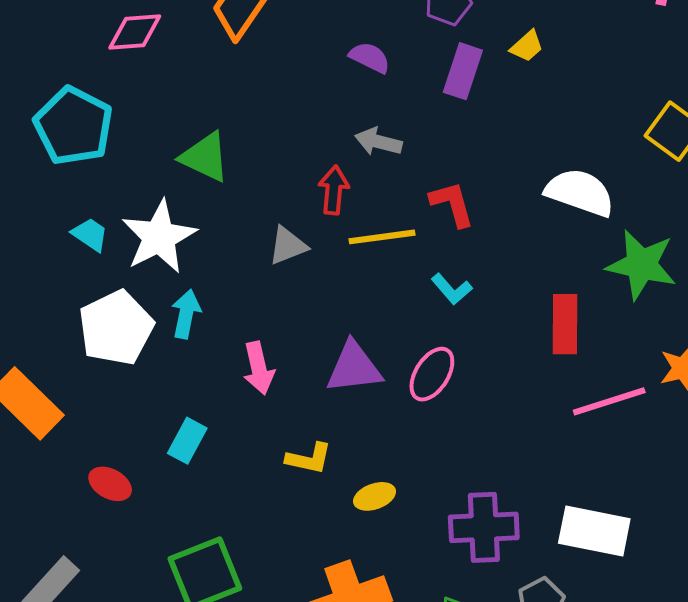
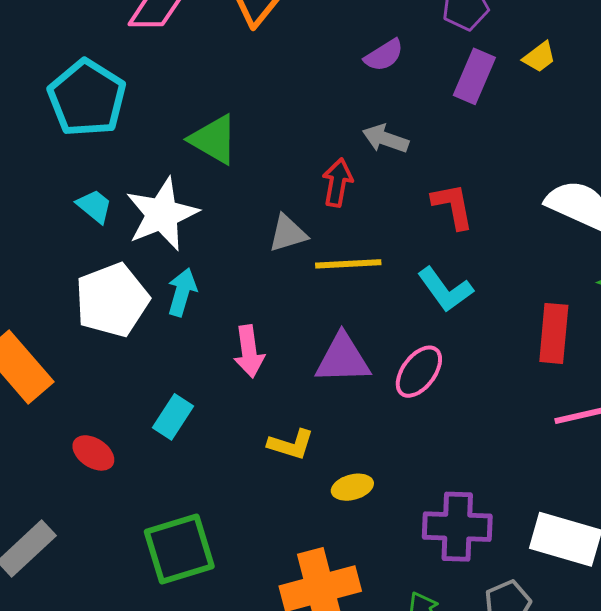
purple semicircle: (370, 58) -> (384, 55), turned 117
yellow line: (382, 237) -> (348, 264), moved
cyan L-shape: (452, 289) -> (445, 290), size x1.4

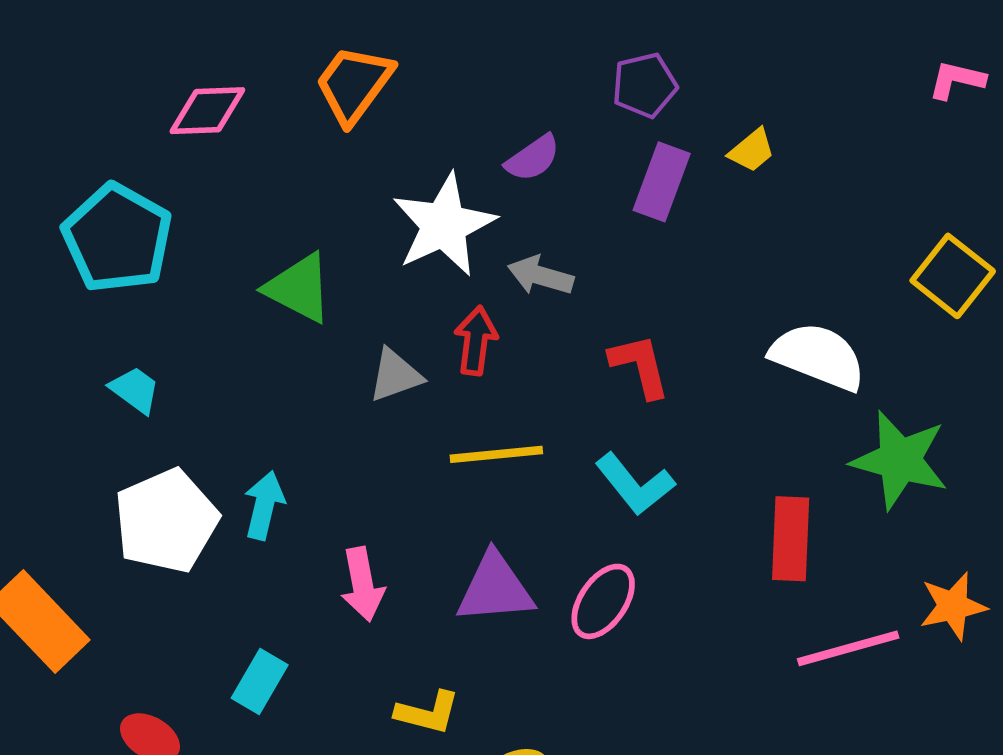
white star: (162, 214) -> (444, 225), moved
gray triangle: (288, 233) -> (395, 375), moved

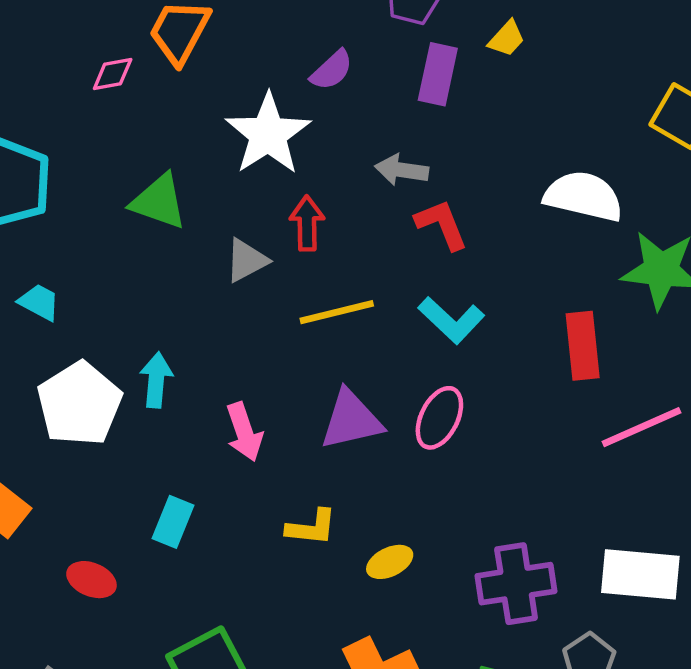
pink diamond: (207, 111) -> (113, 74), moved, size x0.7
gray arrow: (541, 276) -> (402, 170), moved

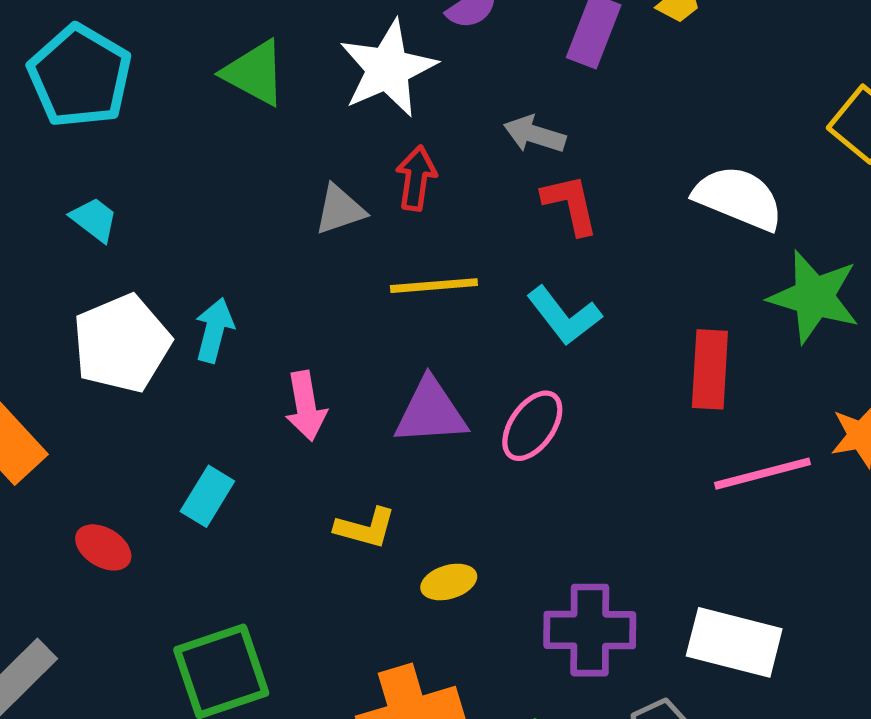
green triangle: (159, 202) -> (254, 73), moved

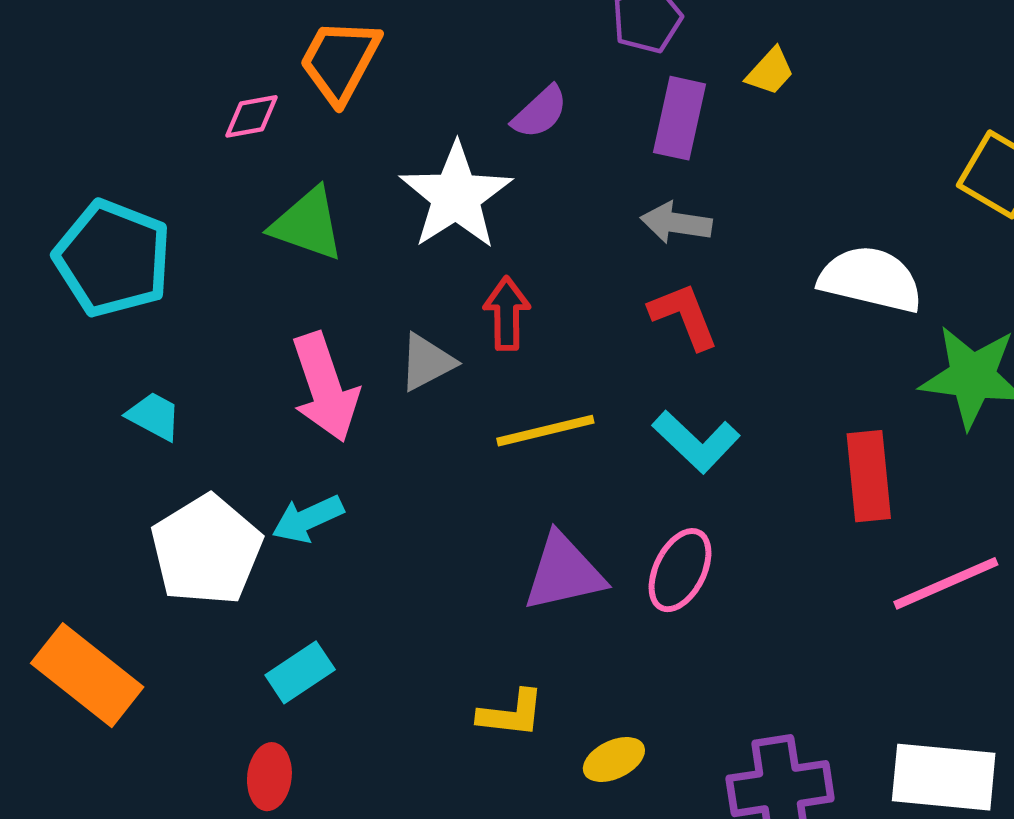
gray arrow: (534, 134) -> (676, 223), moved
cyan arrow: (214, 330) -> (308, 519), turned -120
pink arrow: (306, 406) -> (325, 387), moved, size x1.4
cyan rectangle: (207, 496) -> (300, 672), moved, turned 34
red ellipse: (103, 547) -> (269, 777), moved, turned 74

